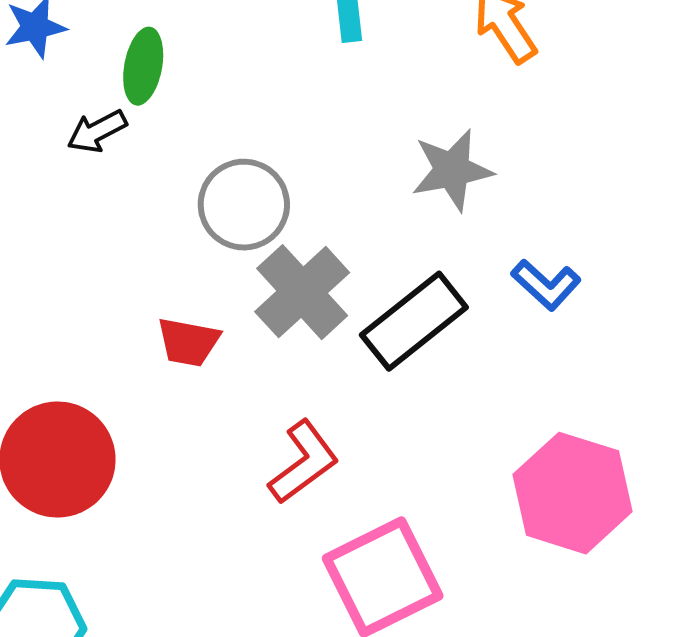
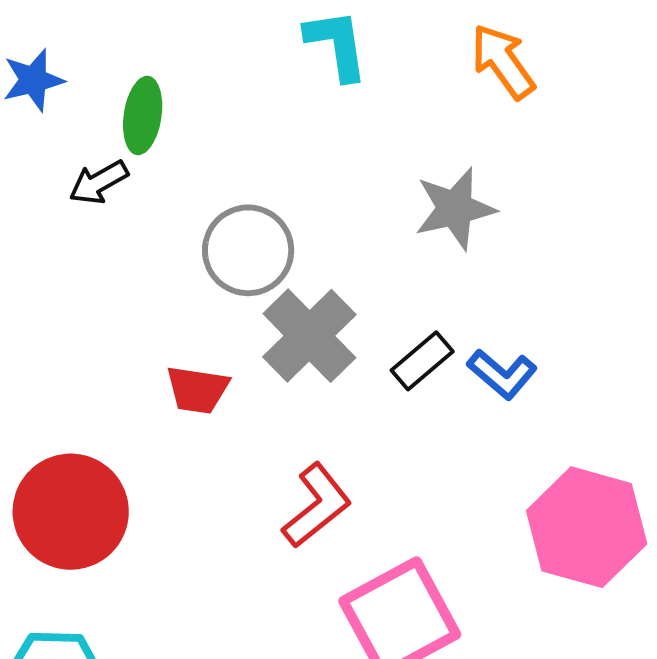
blue L-shape: (546, 285) -> (502, 374), moved
black rectangle: (414, 321) -> (422, 361), size x0.6

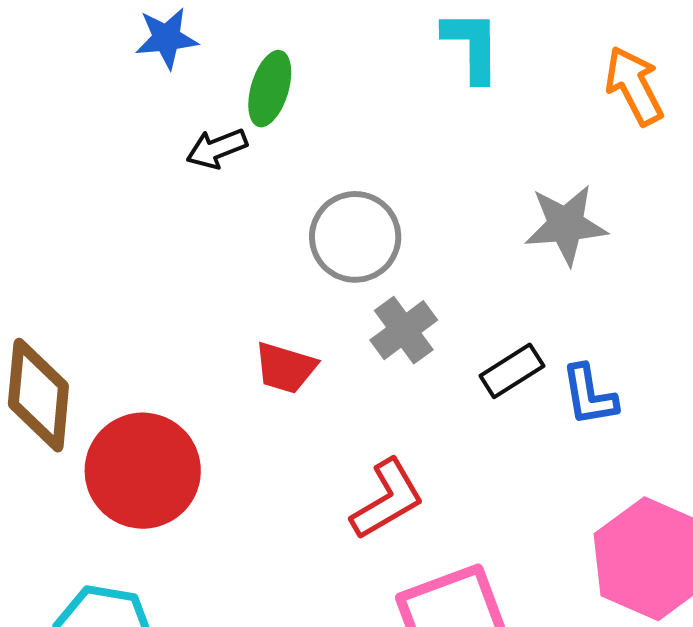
gray cross: (309, 336) -> (404, 330), size x0.7
blue L-shape: (502, 374) -> (589, 395), turned 32

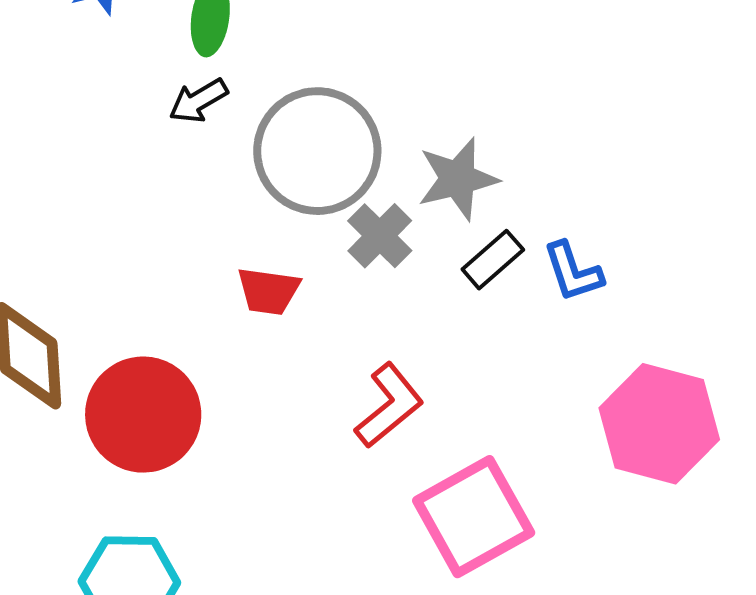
black arrow: (217, 149) -> (198, 101), moved
gray star: (566, 225) -> (458, 179), moved
gray circle: (355, 237) -> (317, 151), size x1.4

